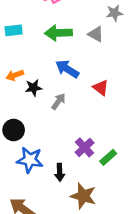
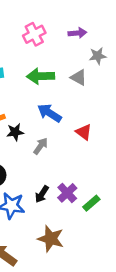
black arrow: (60, 172) -> (42, 194), moved, turned 35
brown star: (83, 196) -> (51, 239), moved

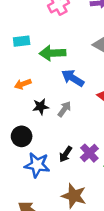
green arrow: (41, 76) -> (52, 53), moved
black star: (15, 132) -> (41, 107), moved

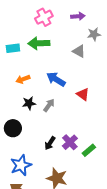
green arrow: (52, 53) -> (39, 43), moved
orange arrow: (23, 84) -> (23, 79), moved
blue star: (37, 165) -> (21, 165), moved, turned -30

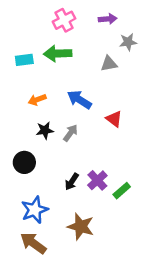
gray triangle: (79, 51) -> (109, 64), turned -40

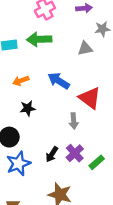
red triangle: (114, 119) -> (90, 98), size x1.5
gray arrow: (70, 133) -> (74, 121), moved, turned 140
blue star: (35, 210) -> (18, 164), moved

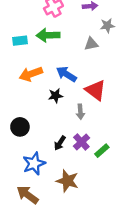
orange arrow: (21, 81) -> (31, 74), size x1.5
black star: (28, 108) -> (56, 96), moved
blue star: (18, 164) -> (34, 164), moved

